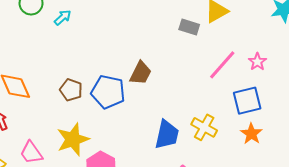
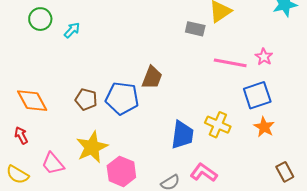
pink line: (222, 65) -> (230, 63), turned 64

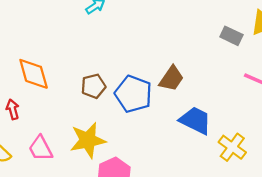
brown pentagon: (86, 99) -> (93, 86), turned 30
blue trapezoid: (182, 135) -> (195, 120), moved, turned -84

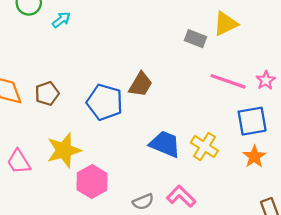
brown pentagon: (93, 86) -> (47, 94), moved
blue trapezoid: (195, 120) -> (165, 144), moved

